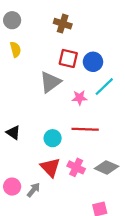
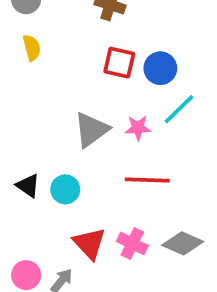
gray triangle: (50, 82) -> (91, 130), moved
cyan circle: (53, 138) -> (65, 189), moved

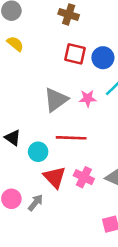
yellow semicircle: (32, 48) -> (15, 44), turned -36
red line: (147, 180) -> (71, 138), moved
cyan circle: (65, 189) -> (38, 152), moved

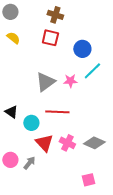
red square: (75, 54) -> (50, 38), moved

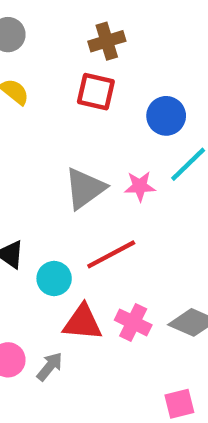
brown cross: (55, 15) -> (107, 41), turned -35
red line: (57, 112) -> (111, 254), turned -30
red triangle: (44, 143) -> (83, 322), turned -42

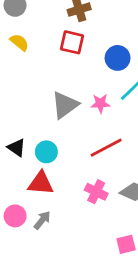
red line: (111, 254) -> (106, 148), moved
cyan circle: (54, 279) -> (46, 152), moved
red triangle: (83, 322) -> (41, 183), moved

